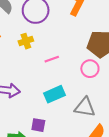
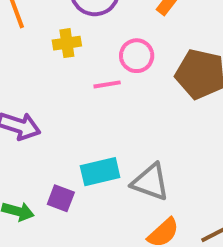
pink circle: (90, 69) -> (137, 56), moved
cyan rectangle: (55, 94) -> (100, 172), moved

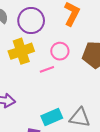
yellow cross: (67, 43) -> (21, 51), size x1.6

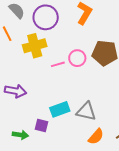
pink circle: (60, 51) -> (77, 58), moved

